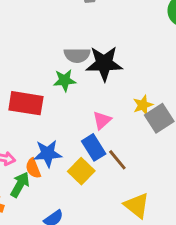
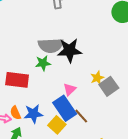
gray semicircle: (77, 55) -> (51, 45), size x1.4
blue rectangle: (94, 147) -> (65, 108), size x1.4
orange semicircle: (33, 168) -> (15, 113), moved

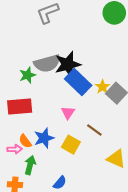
green star: (43, 63) -> (27, 75), moved
pink triangle: (70, 89) -> (68, 113), moved
blue rectangle: (65, 108) -> (78, 82), moved

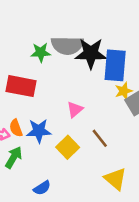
blue rectangle: (78, 82) -> (115, 65), moved, turned 35

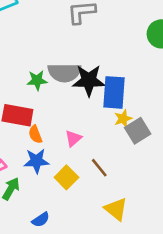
orange semicircle: (16, 128) -> (35, 134), moved

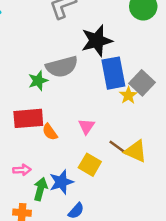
black star: (89, 80) -> (97, 41), moved
gray square: (138, 131) -> (142, 83), moved
blue star: (36, 161) -> (61, 182), moved
yellow triangle: (116, 209) -> (136, 151), moved

